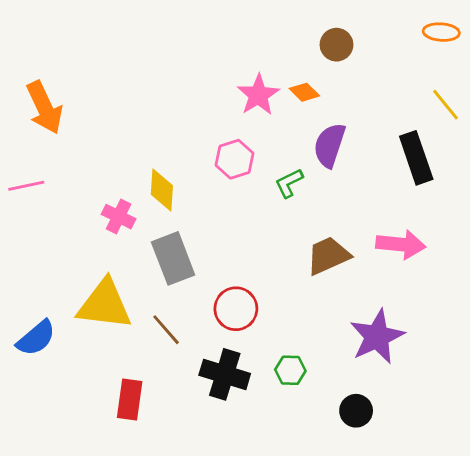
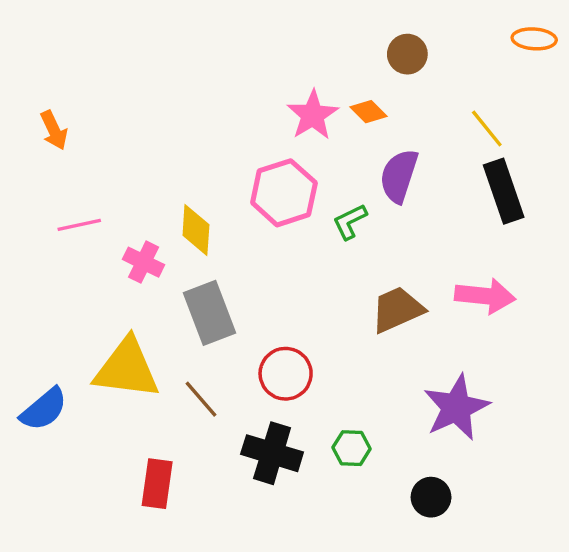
yellow line: (445, 105) -> (487, 129), moved
orange arrow: (44, 108) -> (54, 130), size x0.6
pink hexagon: (234, 159) -> (284, 193), size x1.4
pink line: (26, 186) -> (79, 225), moved

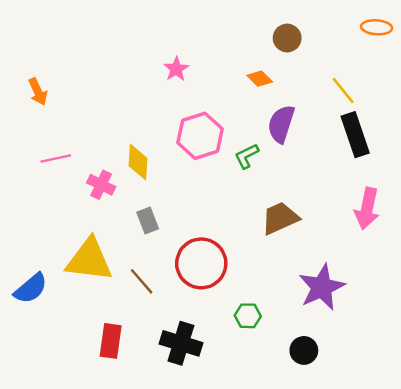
pink star: (313, 115) -> (176, 69), moved, size x0.7
pink arrow: (485, 296) -> (367, 209), moved, turned 96
gray rectangle: (209, 313) -> (148, 220), size x0.6
red circle: (286, 374) -> (201, 263), size x1.4
black cross: (272, 453) -> (181, 343), moved

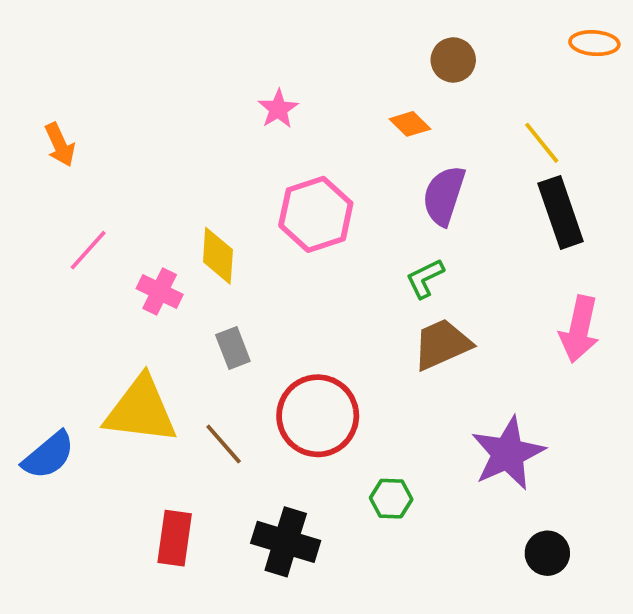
green L-shape: (247, 156) -> (425, 278), moved
pink line: (56, 158) -> (88, 250), turned -36
black circle: (304, 350) -> (547, 553), moved

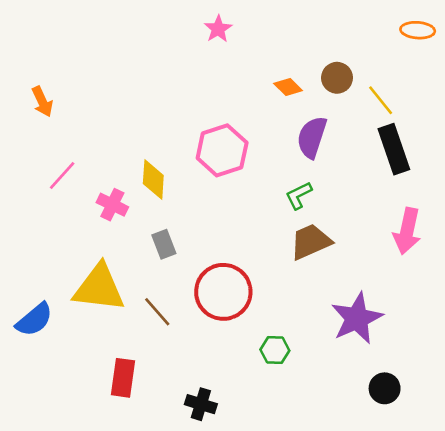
brown circle: (453, 60) -> (337, 78), moved
pink star: (278, 109) -> (218, 29), moved
black cross: (286, 542) -> (201, 404), moved, size x0.7

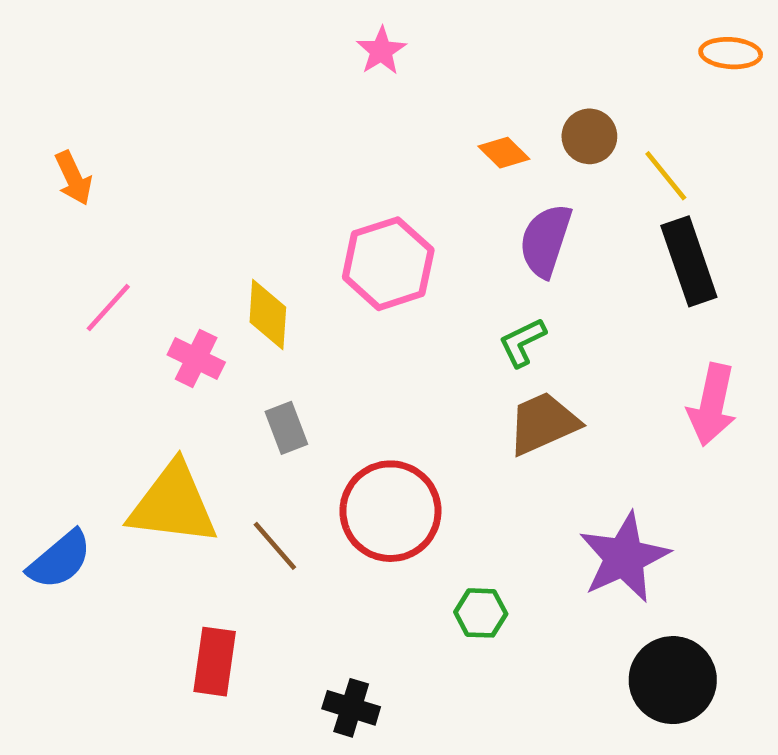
black circle: (385, 388) -> (673, 680), size x1.6

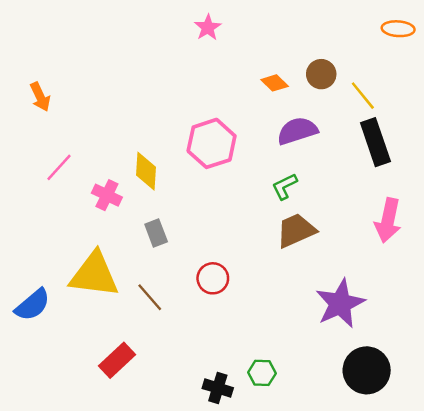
purple semicircle: (545, 240) -> (297, 131), turned 54
red circle: (390, 511) -> (213, 278), size x0.6
green hexagon: (481, 613) -> (262, 373), moved
red rectangle: (215, 662) -> (117, 360), turned 39
black cross: (351, 708) -> (218, 388), moved

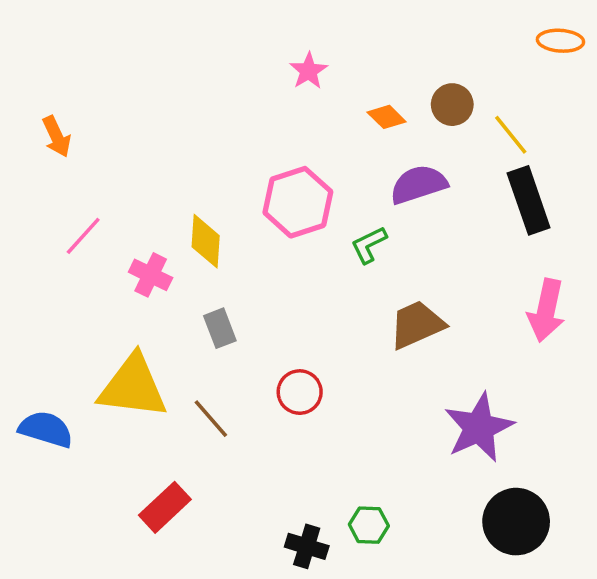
pink star: (208, 27) -> (309, 71), moved
green L-shape: (285, 186) -> (369, 245), moved
blue semicircle: (33, 305) -> (46, 429), turned -123

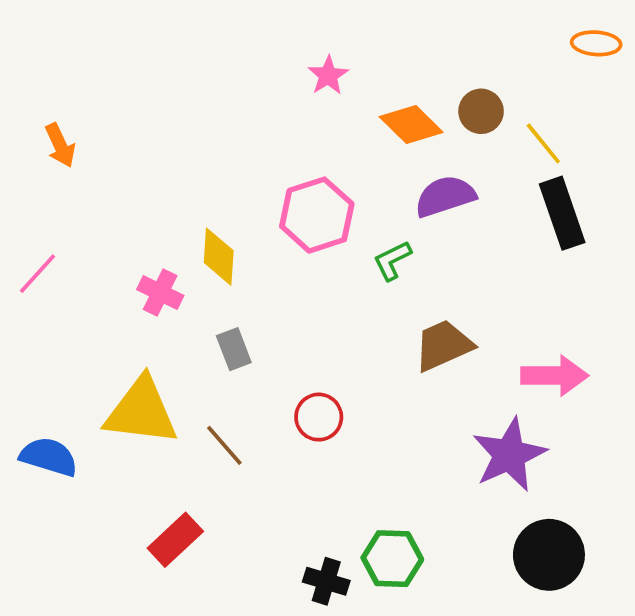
orange diamond: (387, 117) -> (411, 125), size x1.5
pink line: (83, 236) -> (37, 274), moved
pink arrow: (546, 310) -> (555, 376), moved, turned -102
green hexagon: (369, 525) -> (392, 559), size x1.4

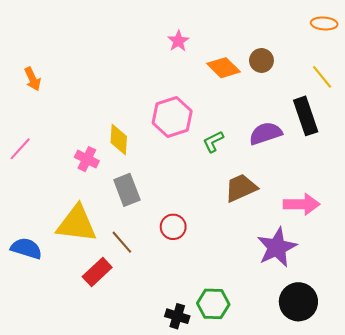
yellow line: (543, 143) -> (322, 77), moved
purple semicircle: (445, 196) -> (266, 133), moved
gray rectangle: (234, 349) -> (127, 190), size x1.4
red rectangle: (175, 540) -> (97, 272), moved

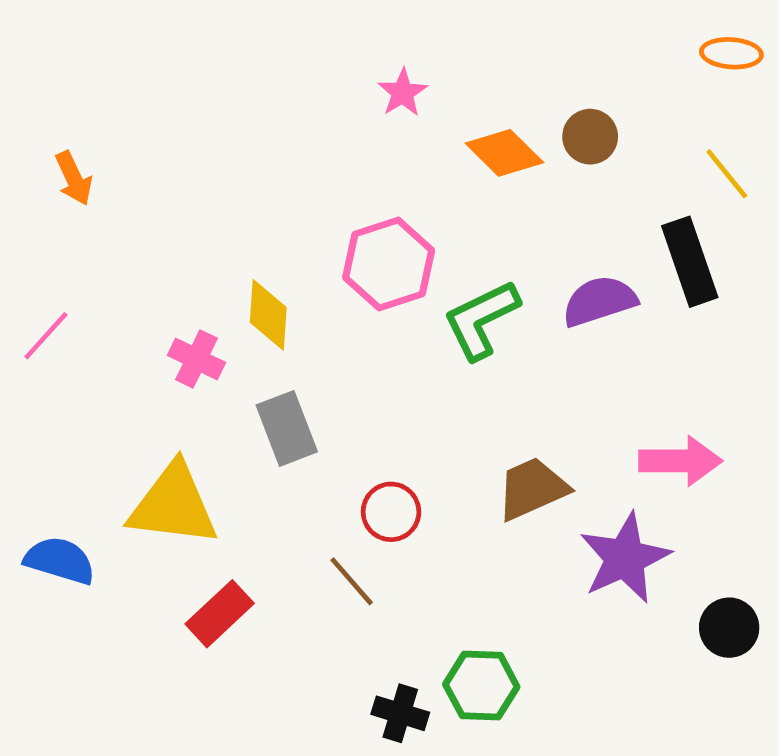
green L-shape: (213, 142) -> (481, 320), size x1.6
brown trapezoid: (241, 188) -> (532, 489), moved
brown line: (122, 242) -> (352, 581), moved
black circle: (298, 302) -> (729, 628), moved, size x0.7

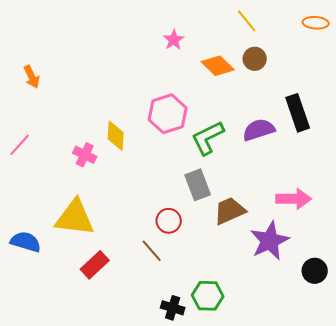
yellow line: (727, 174) -> (247, 21), moved
gray rectangle: (287, 428) -> (198, 185), moved

